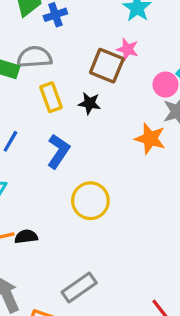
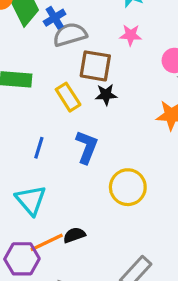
gray semicircle: (34, 57) -> (70, 35), moved
brown square: (107, 66) -> (95, 66), moved

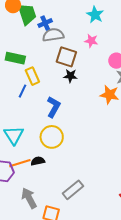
yellow rectangle: (68, 97) -> (32, 76), moved
blue line: (39, 148) -> (22, 91), moved
yellow circle: (128, 187) -> (52, 137), moved

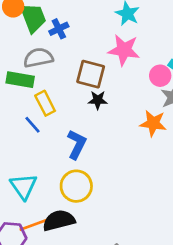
gray semicircle: (53, 35) -> (38, 58), moved
pink star: (91, 41) -> (124, 50), size x1.6
blue line: (22, 91) -> (32, 125), turned -64
black semicircle: (38, 161) -> (59, 220), size x1.6

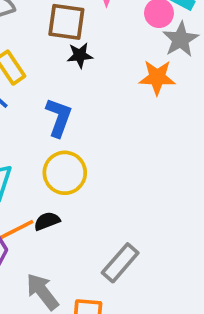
black semicircle: (59, 220) -> (47, 221), size x0.6

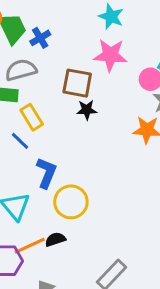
blue L-shape: (59, 117) -> (46, 173), moved

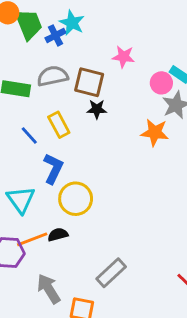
cyan star: (111, 17) -> (72, 23), moved
pink star: (110, 55) -> (123, 57), size x0.7
gray semicircle: (21, 70) -> (53, 76), moved
yellow rectangle: (32, 117) -> (59, 125), moved

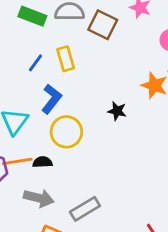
black star: (97, 109) -> (117, 111), moved
blue line: (29, 135) -> (36, 63), turned 66
gray arrow: (49, 289) -> (39, 198), moved, turned 124

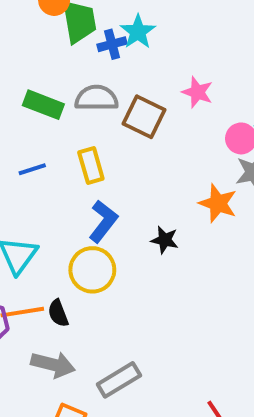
blue line: (36, 63) -> (32, 169), moved, turned 36
blue L-shape: (51, 99) -> (103, 221), moved
black semicircle: (42, 162) -> (58, 313), turned -108

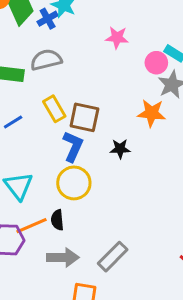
brown square: (144, 117) -> (84, 117), moved
black semicircle: (58, 313) -> (57, 220), turned 30

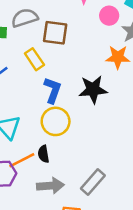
pink circle: (156, 63) -> (109, 16), moved
brown square: (84, 117) -> (55, 33), moved
black star: (120, 149) -> (93, 89), size x1.6

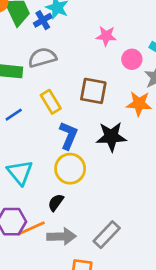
brown square: (55, 33) -> (93, 91), moved
black semicircle: (44, 154) -> (56, 203), turned 42
orange line: (22, 160) -> (31, 228), moved

